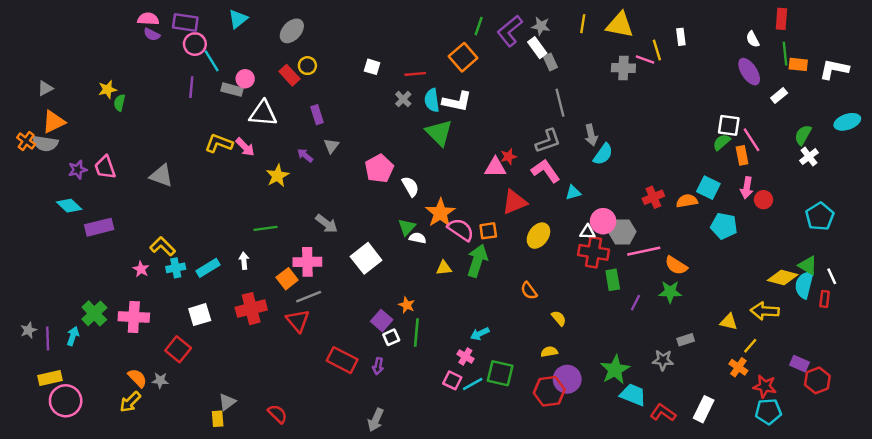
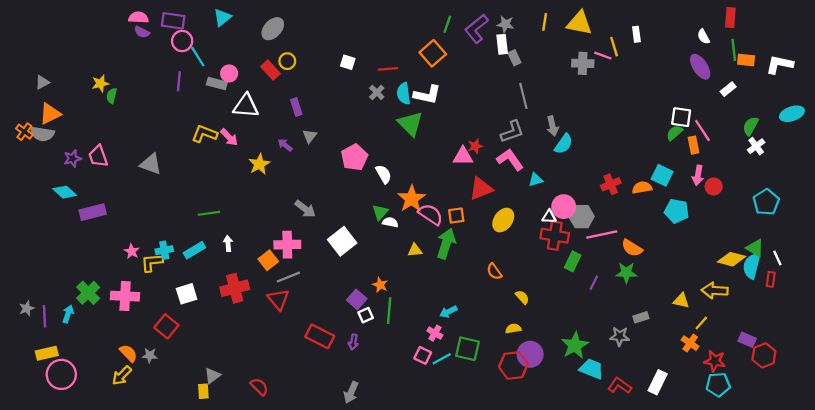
white rectangle: (537, 48) -> (502, 44), turned 30
green line: (265, 228) -> (209, 213), moved
yellow L-shape: (163, 246) -> (152, 263), moved, turned -50
green rectangle: (613, 280) -> (573, 261), turned 36

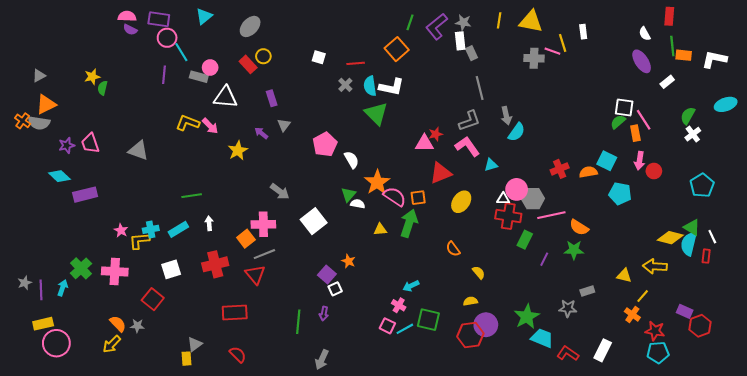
green line: (389, 311) -> (298, 322), moved
red rectangle: (320, 336) -> (235, 312), moved, turned -30

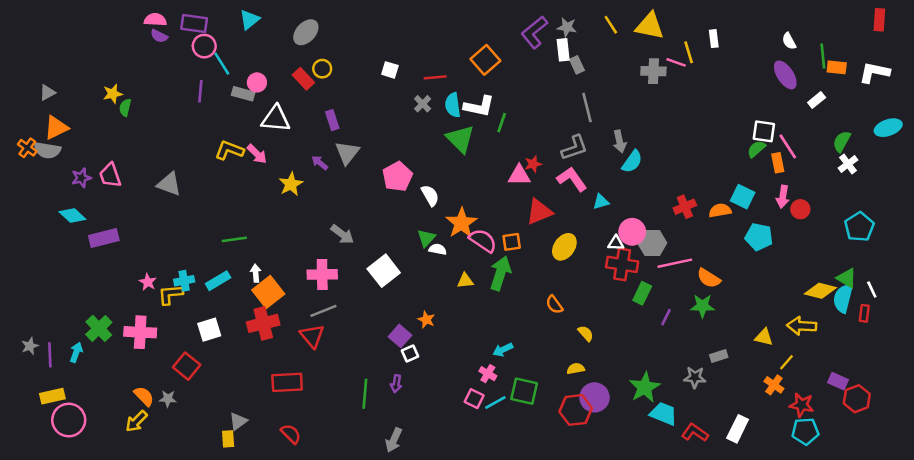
red rectangle: (669, 16) -> (879, 20), moved
yellow line: (499, 20) -> (611, 25), turned -42
green line: (410, 22) -> (502, 123), moved
gray triangle: (284, 125) -> (347, 153), size x1.5
orange square: (246, 239) -> (268, 292), moved, size x1.4

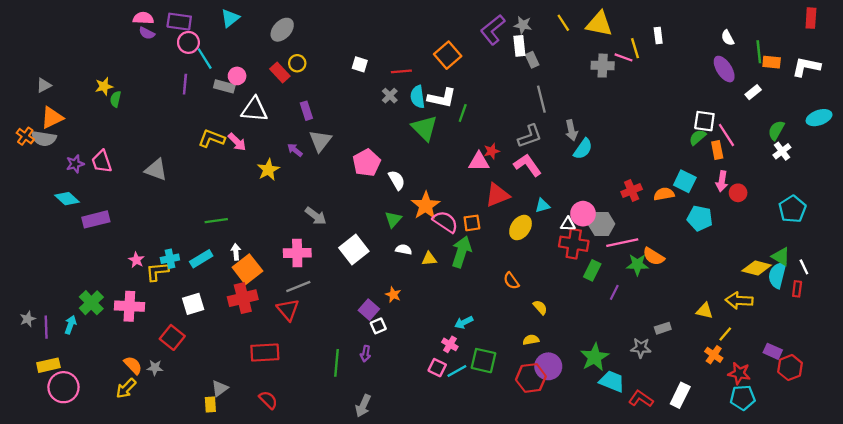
cyan triangle: (601, 202) -> (542, 206), moved
white semicircle: (438, 249) -> (404, 250), moved
green star: (702, 306) -> (637, 265), moved

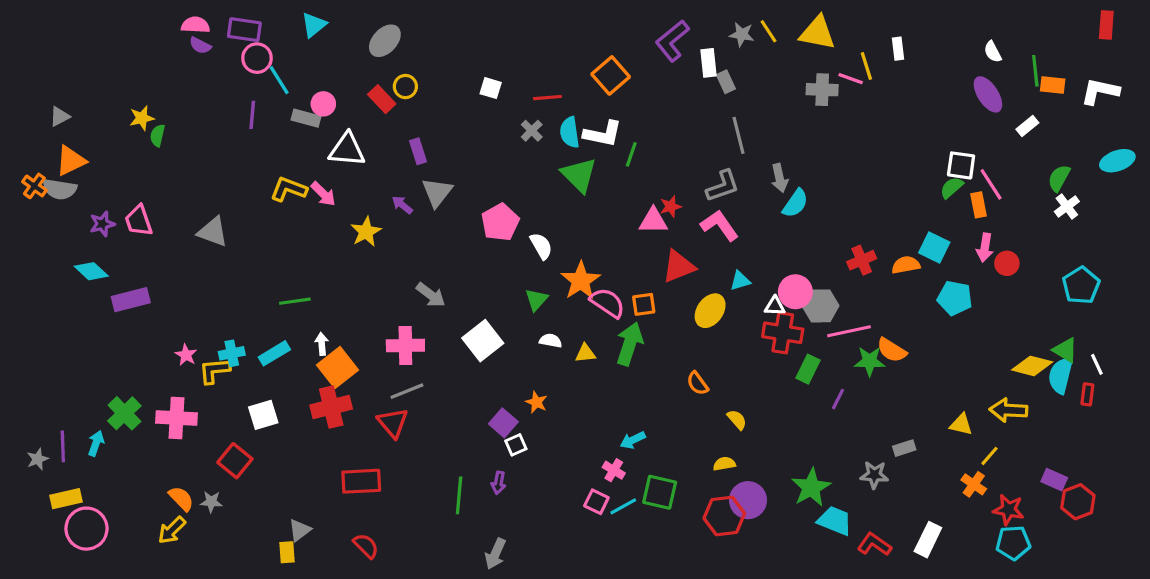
gray star: (523, 25) -> (742, 34), moved
gray star: (28, 319) -> (38, 459), moved

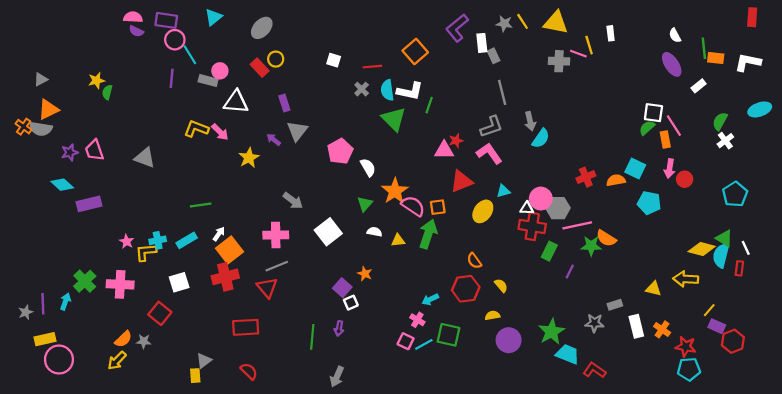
white arrow: (322, 344) -> (219, 234), turned 40
yellow line: (990, 456) -> (709, 310), moved
orange semicircle: (181, 499) -> (123, 339), turned 90
red hexagon: (724, 516) -> (466, 289), moved
white rectangle: (928, 540) -> (636, 326), moved, turned -40

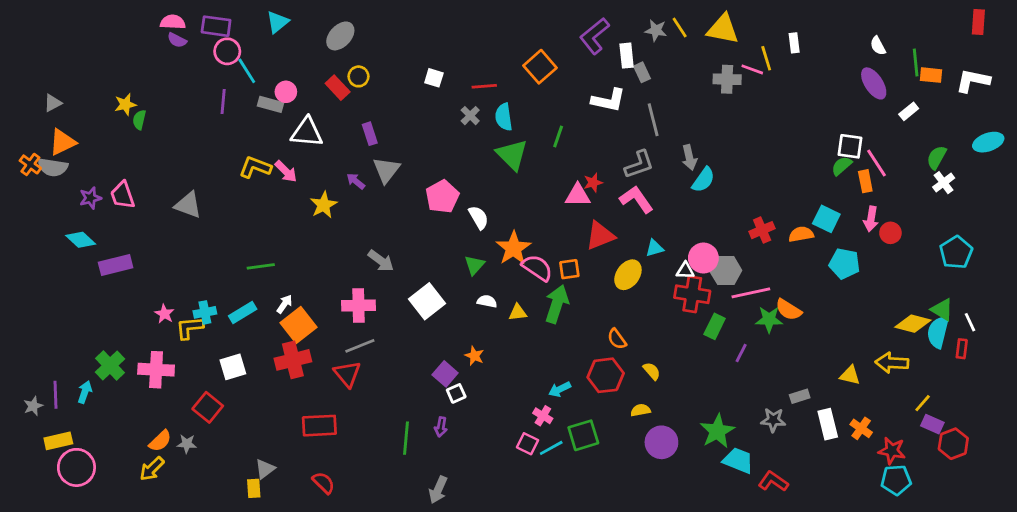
white L-shape: (410, 91) -> (608, 100), moved
green square: (448, 335) -> (583, 435), turned -30

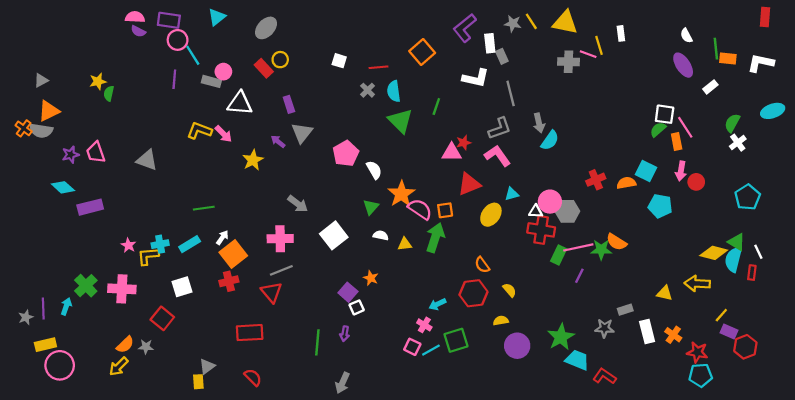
pink line: (751, 293) -> (578, 247), moved
red cross: (293, 360) -> (229, 281), size x0.7

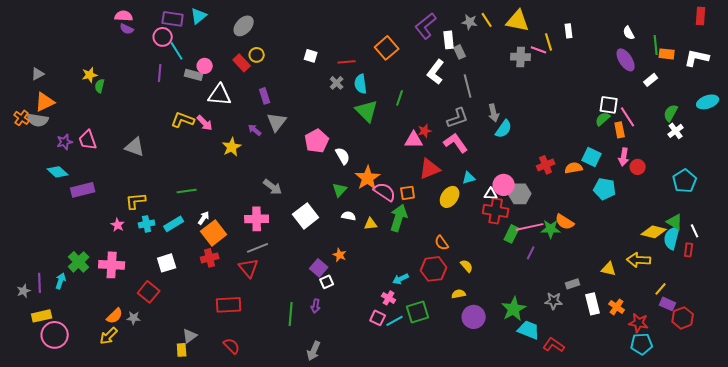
purple rectangle: (169, 20) -> (173, 19), moved
white L-shape: (476, 78) -> (436, 72), turned 115
yellow L-shape: (148, 256) -> (136, 201), moved

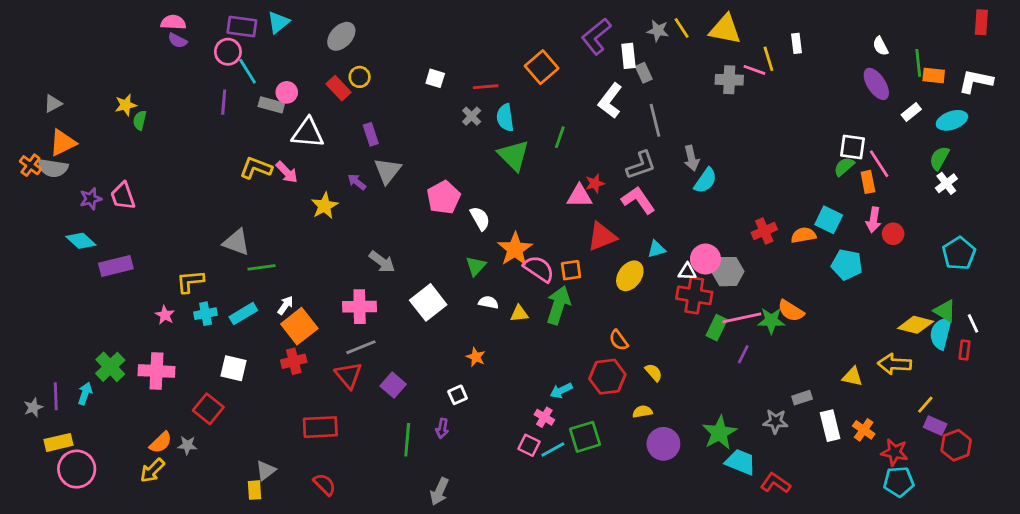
cyan ellipse: (708, 102) -> (952, 120), moved
gray triangle: (135, 147) -> (236, 242), moved
white square: (167, 263) -> (234, 368), turned 30
purple square: (319, 268) -> (393, 385), moved

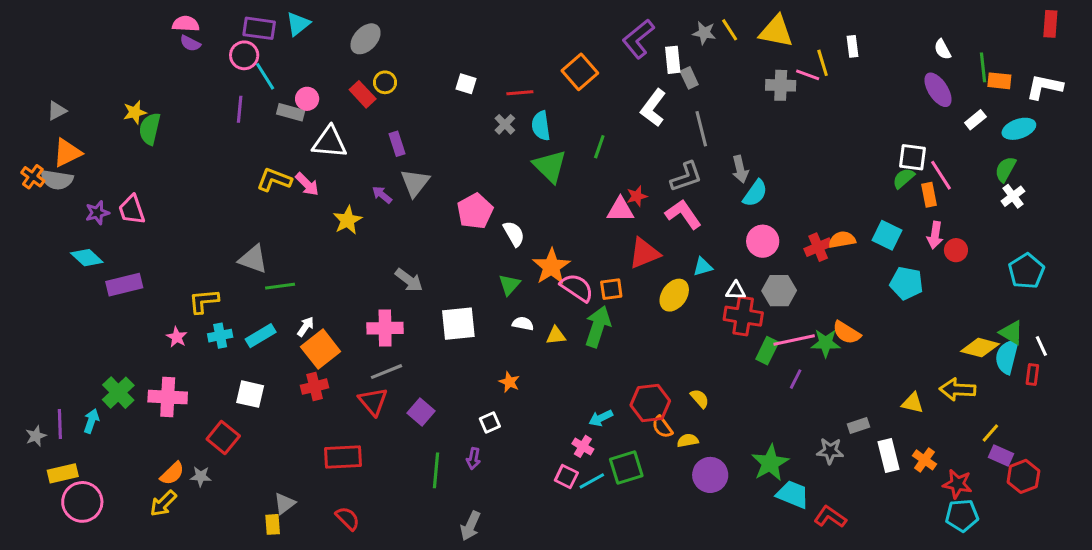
green semicircle: (140, 120) -> (150, 129), size x1.5
orange semicircle: (803, 235) -> (842, 240), moved
pink circle: (705, 259) -> (763, 241), moved
white square: (428, 302) -> (458, 324), turned 32
orange semicircle: (619, 340) -> (662, 427), moved

